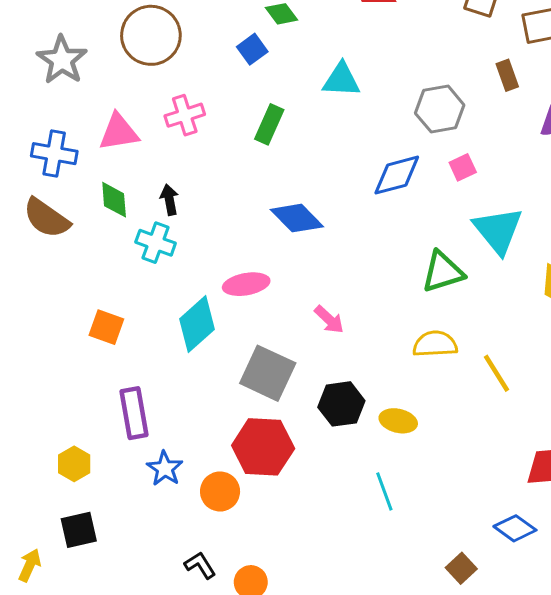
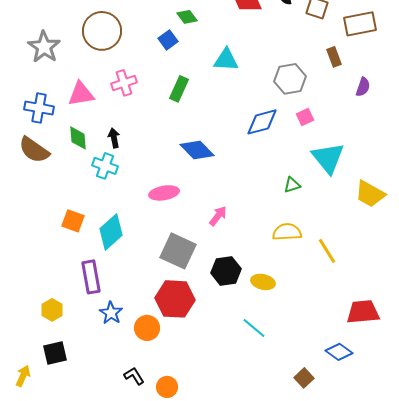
green triangle: (443, 272) -> (292, 185), size x0.6
pink arrow: (329, 319) -> (218, 216), turned -95
cyan diamond: (197, 324) -> (111, 232), moved
cyan line: (384, 491) -> (254, 328), turned -30

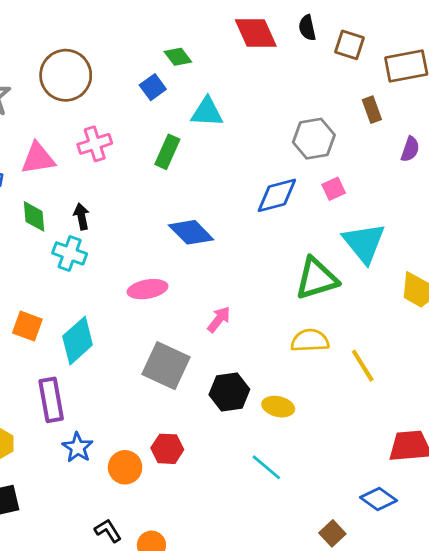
cyan triangle: (226, 60) -> (207, 112), moved
green triangle: (292, 185) -> (316, 279), size x2.0
red hexagon: (175, 299) -> (167, 449), moved, size x0.6

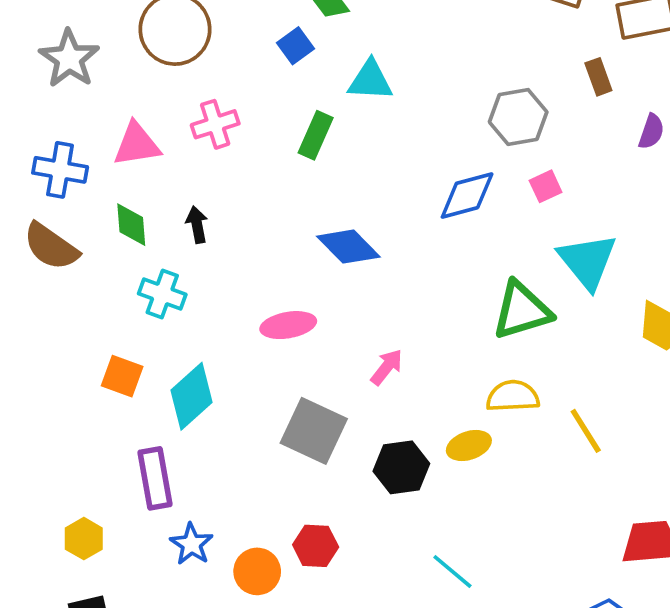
cyan cross: (70, 253) -> (162, 294), moved
yellow ellipse: (278, 407) -> (469, 446), moved, turned -32

